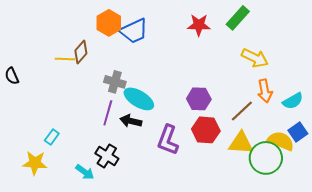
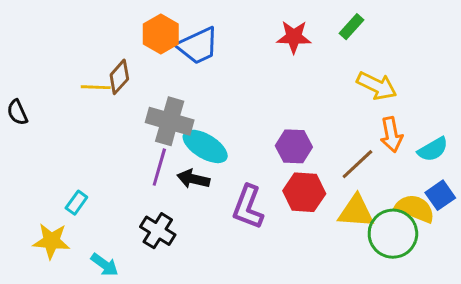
green rectangle: (238, 18) -> (352, 27), size x0.7
gray cross: (115, 82) -> (170, 121), size x1.4
cyan arrow: (85, 172) -> (105, 265), moved

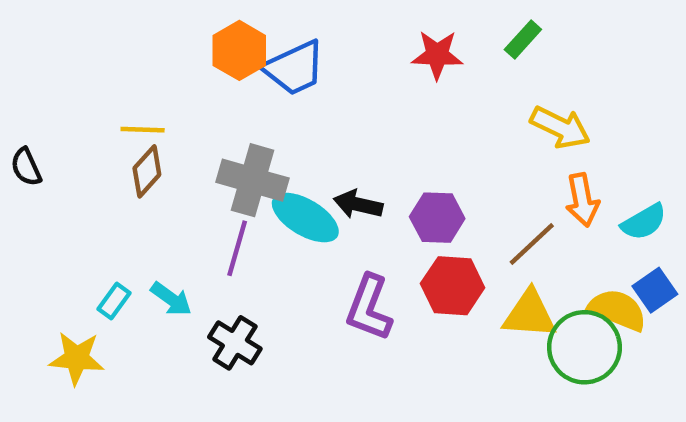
brown diamond: (119, 77) -> (147, 171), moved
black arrow: (193, 179) -> (358, 204), moved
cyan arrow: (105, 265) -> (171, 299), moved

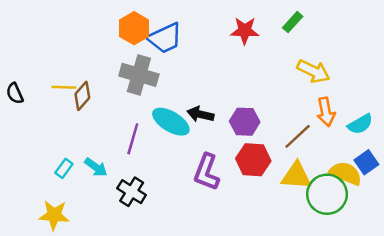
yellow line: (143, 130) -> (64, 87), moved
gray cross: (253, 180) -> (139, 75), moved
yellow star: (77, 358) -> (54, 215), moved

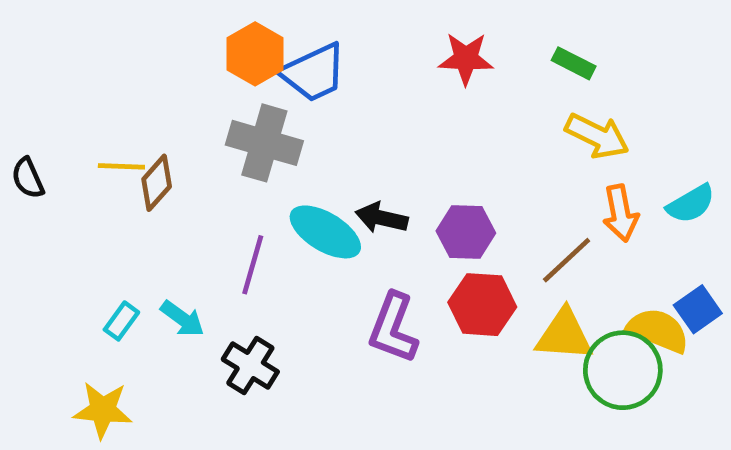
green rectangle: (293, 22) -> (574, 63), moved, turned 75
cyan semicircle: (360, 124) -> (691, 204), moved

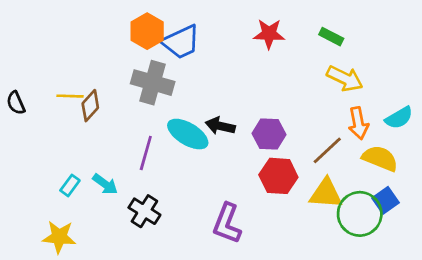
blue square: (698, 309) -> (385, 200), moved
purple L-shape: (393, 328) -> (227, 223), moved
yellow semicircle: (658, 330) -> (380, 158), moved

